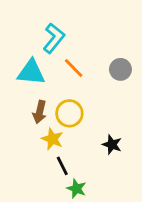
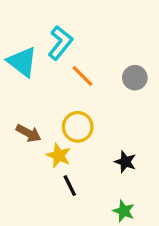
cyan triangle: (31, 72) -> (22, 62), moved, turned 32
brown arrow: (40, 112) -> (29, 133), moved, turned -75
green star: (76, 189) -> (124, 211), moved

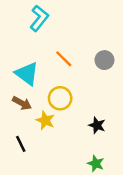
cyan L-shape: (60, 43) -> (39, 18), moved
cyan triangle: (22, 62) -> (27, 74), moved
black line: (70, 186) -> (21, 144), moved

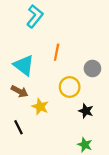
orange line: (64, 59) -> (57, 52), turned 56
gray circle: (104, 60) -> (92, 69), moved
yellow circle: (60, 98) -> (70, 87), moved

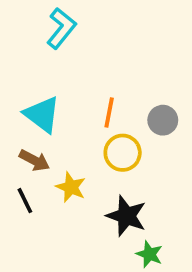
orange line: (57, 52) -> (109, 113), moved
black star: (86, 111) -> (126, 216), moved, size x1.5
black line: (18, 127) -> (25, 201), moved

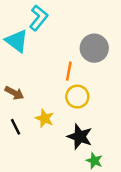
cyan triangle: (42, 114) -> (17, 41), moved
gray circle: (163, 120) -> (94, 48), moved, size x1.5
brown arrow: (34, 160) -> (14, 93), moved

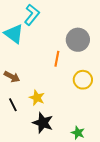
yellow circle: (77, 97) -> (83, 80), moved
black star: (80, 137) -> (43, 123), moved

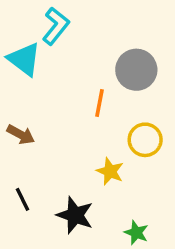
yellow star: (37, 98) -> (110, 171), moved
black line: (13, 105) -> (22, 199), moved

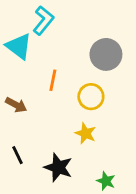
orange line: (100, 103) -> (53, 80), moved
yellow circle: (145, 140) -> (91, 97), moved

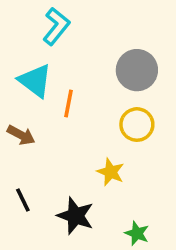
cyan triangle: (19, 46) -> (35, 81), moved
yellow circle: (91, 97) -> (137, 125), moved

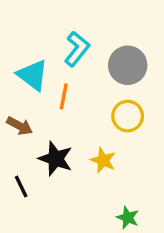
cyan L-shape: (56, 26) -> (77, 49), moved
black star: (75, 216) -> (56, 159), moved

